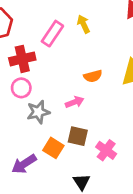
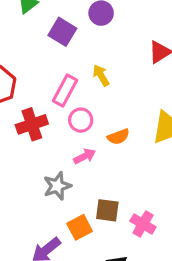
pink circle: (21, 88) -> (81, 120), moved
pink arrow: (75, 102) -> (85, 156), moved
orange square: (53, 148) -> (80, 227), turned 36

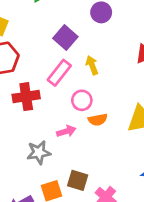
purple square: (62, 32) -> (65, 38), moved
pink circle: (81, 120) -> (82, 100), moved

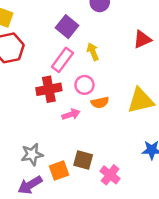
red cross: (26, 97) -> (49, 89), moved
gray star: (39, 152) -> (32, 154), moved

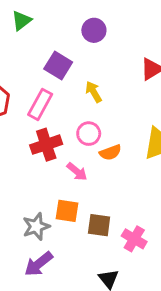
pink rectangle: (62, 60) -> (40, 104), moved
pink arrow: (71, 114) -> (77, 172), turned 66
orange square: (59, 171) -> (67, 211), moved, turned 36

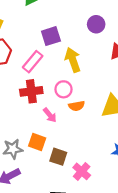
purple circle: (94, 30) -> (96, 24), moved
purple square: (58, 66) -> (51, 36), turned 30
yellow arrow: (94, 92) -> (73, 60), size x1.5

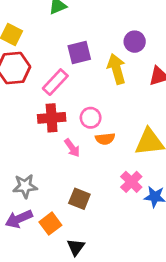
yellow arrow: (73, 60) -> (116, 69), moved
orange square: (37, 142) -> (50, 224), moved, turned 30
pink cross: (82, 171) -> (131, 182), moved

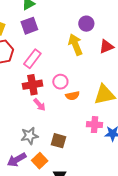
purple square: (79, 53) -> (29, 26), moved
pink arrow: (72, 148) -> (39, 105), moved
pink cross: (131, 182) -> (95, 125), turned -35
gray star: (25, 186) -> (30, 136), moved

